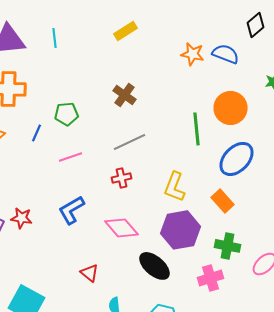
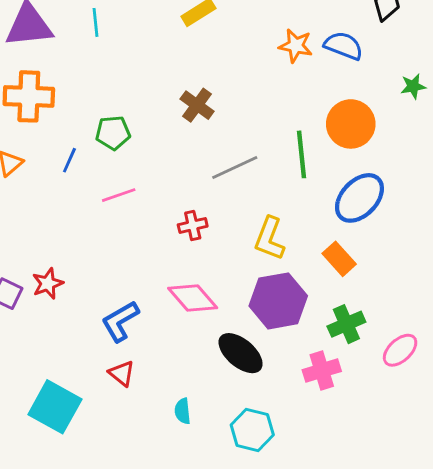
gray line: (130, 142) -> (235, 167), moved
blue L-shape: (72, 210) -> (120, 321), moved
red star: (22, 218) -> (48, 284), turned -30
green cross: (228, 246) -> (346, 324), turned -35
red triangle: (90, 273) -> (122, 373), moved

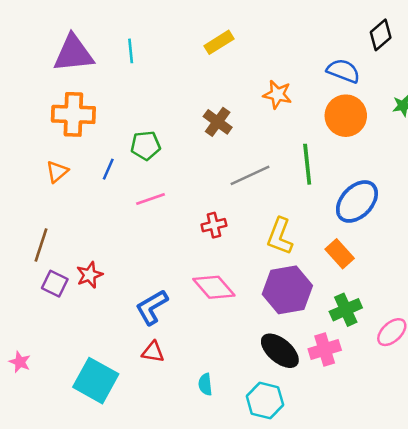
orange star: (296, 46) -> (277, 95), moved
orange circle: (351, 124) -> (346, 116), moved
black ellipse: (241, 353) -> (280, 351), moved
red triangle: (122, 373) -> (153, 352), turned -30

